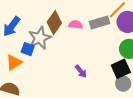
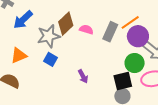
gray rectangle: (100, 22) -> (110, 32), turned -60
blue square: (28, 49) -> (50, 59), moved

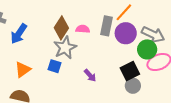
gray star: (49, 36) -> (65, 48), moved
purple circle: (138, 36) -> (126, 33), moved
green circle: (135, 63) -> (147, 49), moved

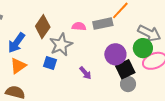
gray rectangle: (107, 26) -> (103, 24), turned 66
brown diamond: (61, 28) -> (43, 27), moved
purple circle: (126, 33) -> (115, 54), moved
blue arrow: (19, 34) -> (16, 43), moved

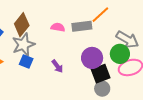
gray star: (61, 45) -> (23, 45), moved
purple arrow: (85, 73) -> (57, 66), moved

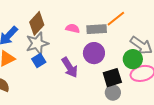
purple circle: (92, 58) -> (94, 53), moved
blue square: (26, 61) -> (39, 61), turned 32
purple arrow: (57, 66) -> (70, 67), size x1.5

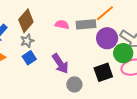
gray star: (37, 43) -> (27, 41), size x0.6
purple circle: (94, 53) -> (107, 38), moved
gray circle: (113, 93) -> (74, 84), moved

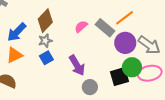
gray rectangle: (86, 24) -> (105, 28), turned 42
pink semicircle: (62, 25) -> (81, 27), turned -56
green circle: (123, 53) -> (132, 67), moved

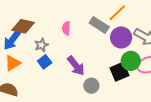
brown diamond: (45, 21) -> (23, 26), moved, turned 65
pink semicircle: (81, 27) -> (66, 28), moved, turned -40

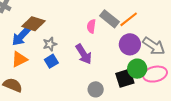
gray rectangle: (99, 25) -> (110, 19), moved
pink semicircle: (66, 28) -> (91, 26), moved
purple arrow: (76, 66) -> (84, 54), moved

